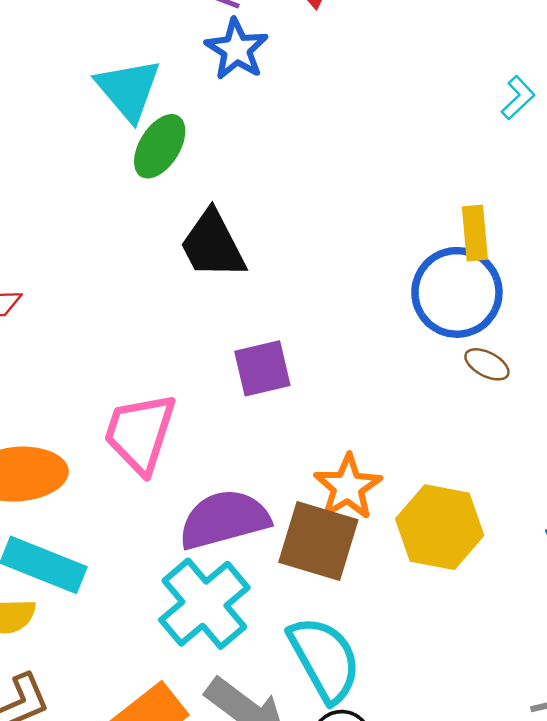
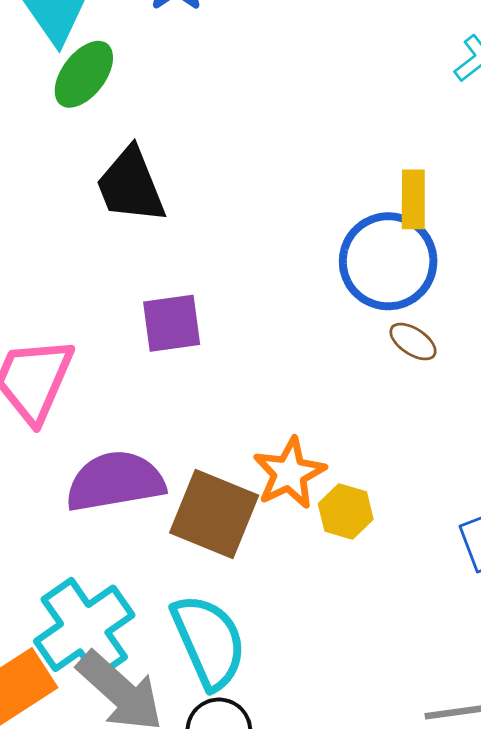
orange star: (348, 487) -> (289, 473), moved
yellow hexagon: (440, 527) -> (346, 511), size x0.6
cyan cross: (204, 604) -> (84, 628), moved

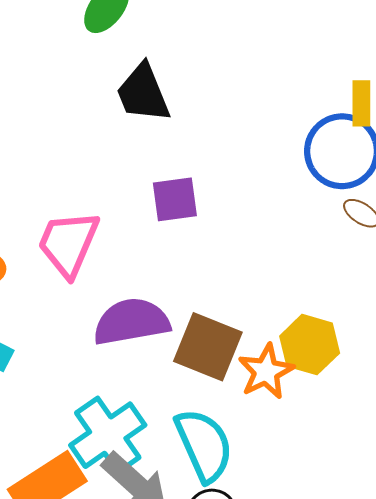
orange star: (289, 473) -> (266, 371), moved
yellow hexagon: (346, 511) -> (310, 345), size x1.4

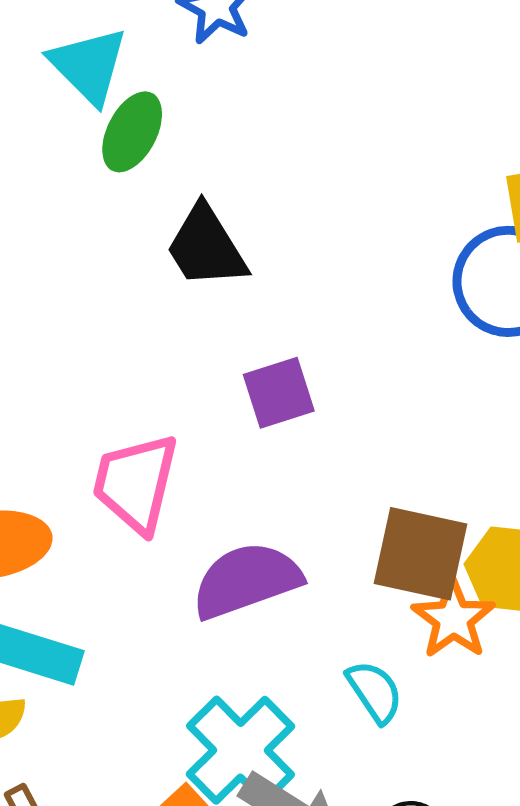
brown square: (208, 347) -> (421, 554), moved
cyan semicircle: (204, 445) -> (375, 692), moved, size x0.6

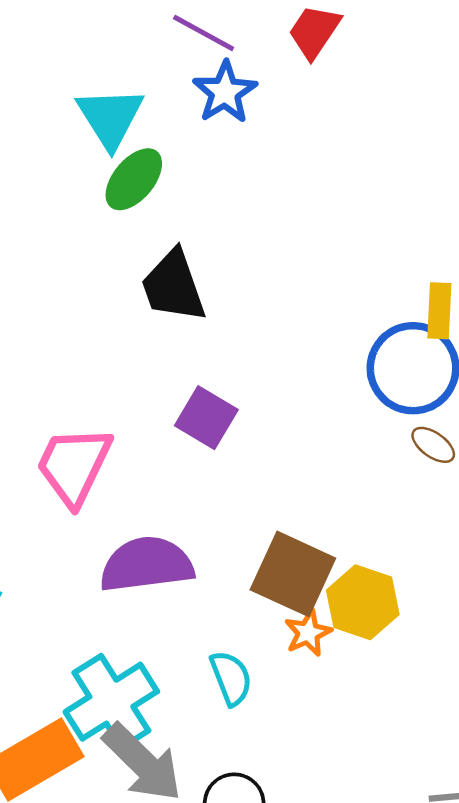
purple square: (279, 393) -> (206, 418), turned 36
orange star: (453, 619) -> (308, 633), size x0.7

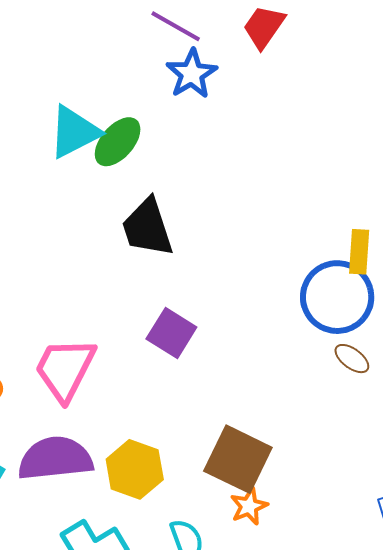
cyan triangle: (110, 117) -> (74, 132), moved, turned 34
purple semicircle: (147, 564) -> (55, 459), moved
yellow hexagon: (363, 602) -> (135, 469), moved

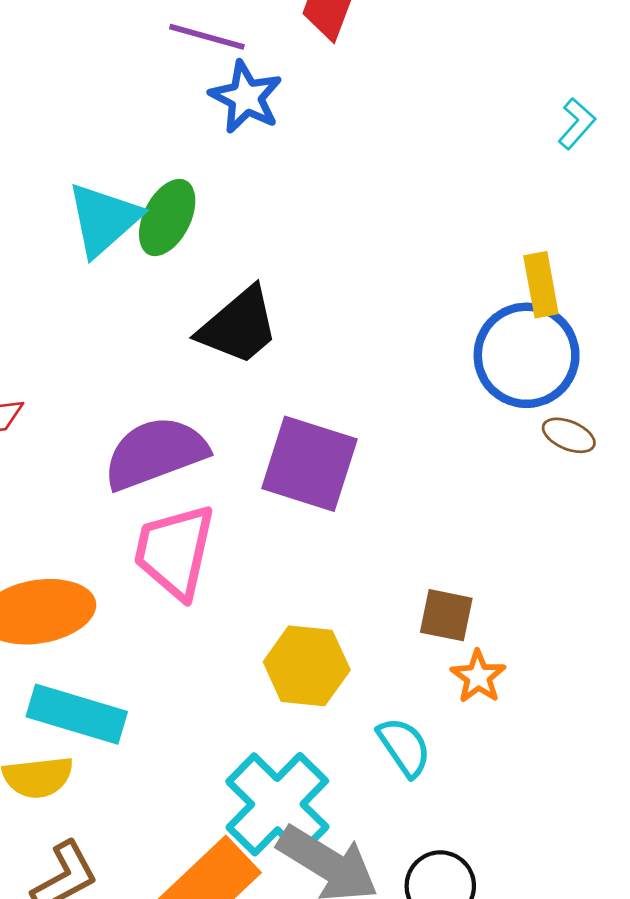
black trapezoid: (147, 228) -> (239, 326), turned -98
purple square: (171, 333) -> (309, 464), size x1.4
purple semicircle: (55, 459) -> (155, 453), moved
brown square: (238, 459) -> (446, 615), size x0.6

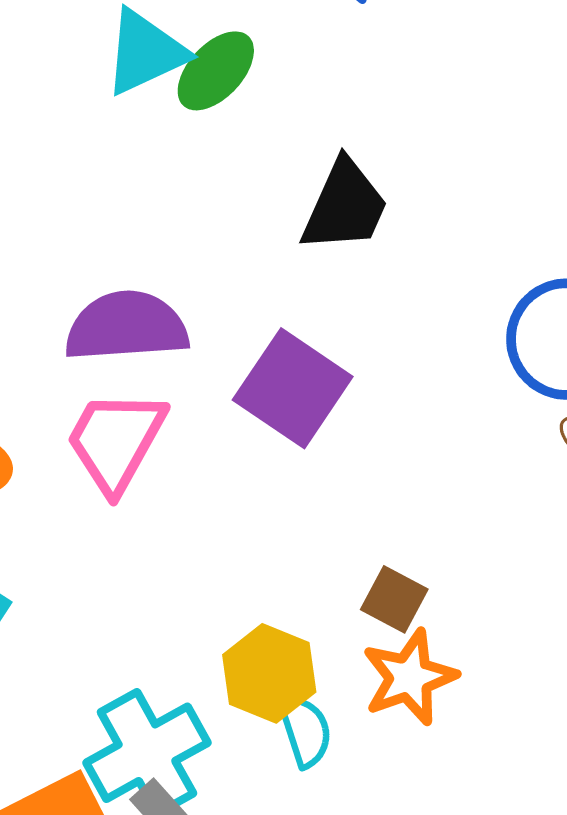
black trapezoid: (239, 326) -> (345, 206), moved, turned -42
yellow hexagon: (307, 666) -> (269, 673), moved
orange star: (478, 677) -> (409, 677), size x1.5

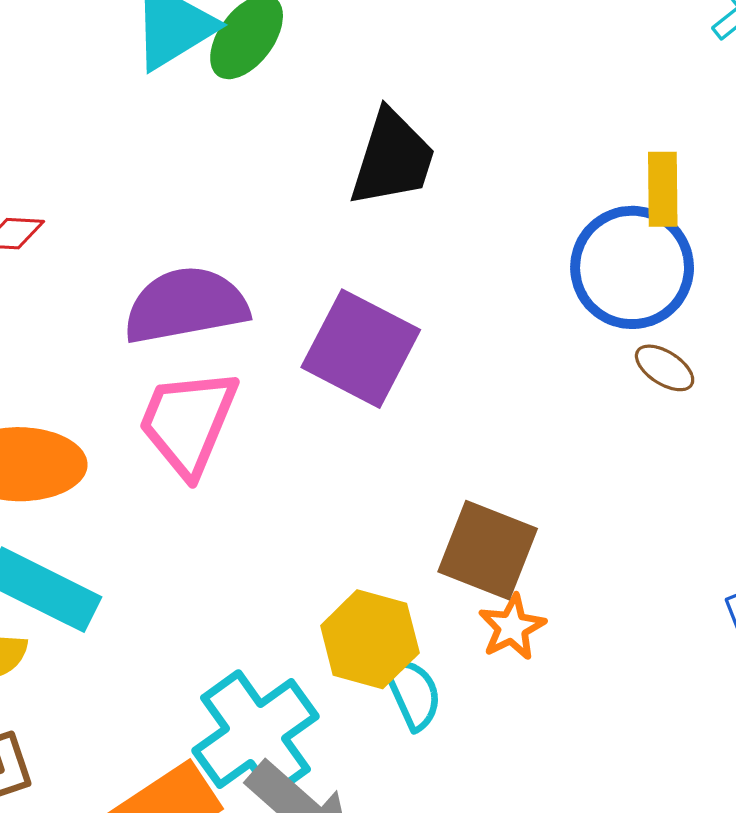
brown square: (394, 599) -> (488, 550), size x1.5
orange star: (409, 677) -> (512, 627), size x0.7

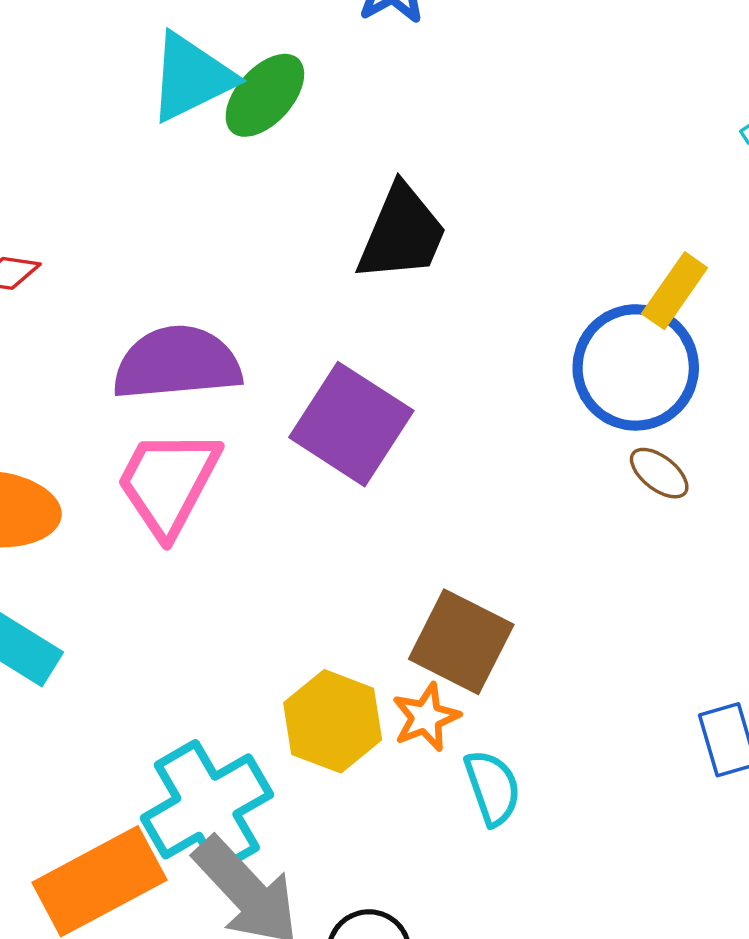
yellow rectangle: (663, 189) -> (675, 291), turned 30
orange star: (512, 627) -> (426, 717), moved
cyan semicircle: (413, 693) -> (493, 788), moved

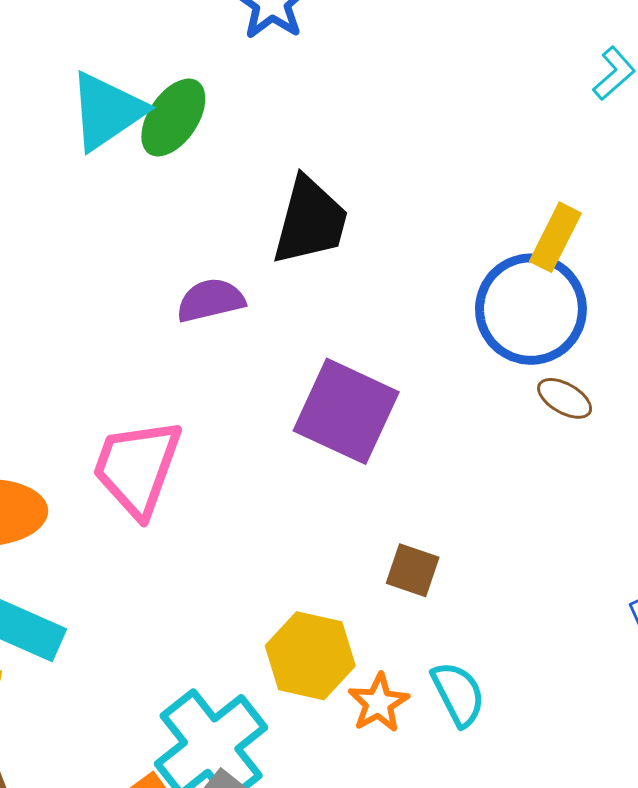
purple semicircle: (177, 363) -> (211, 300), moved, size x0.6
purple square: (351, 424) -> (346, 411), moved
brown square: (461, 642) -> (413, 570), size x0.6
orange star: (426, 717) -> (379, 703), moved

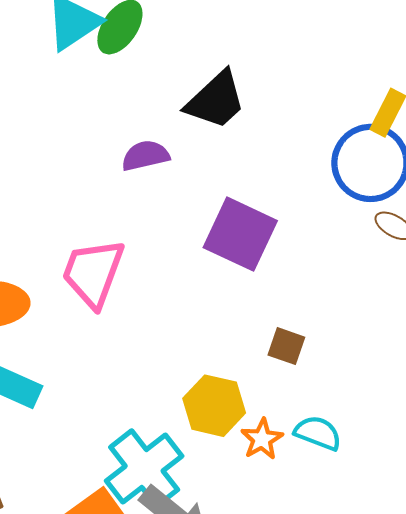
black trapezoid: (310, 221) -> (216, 100), turned 32
cyan semicircle: (458, 694) -> (318, 433), turned -42

